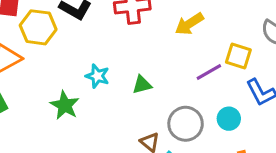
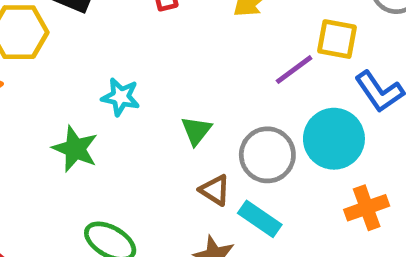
green triangle: (142, 85) -> (196, 131), moved, turned -30
cyan circle: (229, 119) -> (334, 139), size x1.6

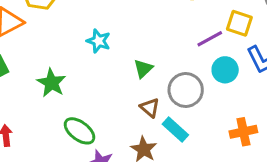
cyan circle: (334, 139) -> (225, 70), moved, size x0.7
green star: (75, 149) -> (51, 83), moved

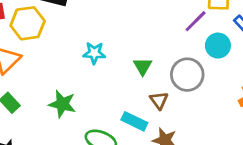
brown triangle: (150, 108) -> (159, 100), turned 30
cyan rectangle: (175, 130) -> (134, 121), moved

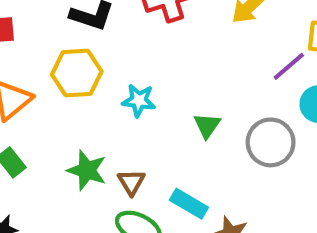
yellow hexagon: (28, 23) -> (77, 73), moved
brown triangle: (159, 100) -> (131, 182), moved

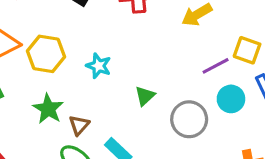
yellow hexagon: (77, 73) -> (46, 54), moved

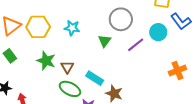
purple line: (216, 66) -> (136, 45), moved
gray circle: (189, 119) -> (121, 19), moved

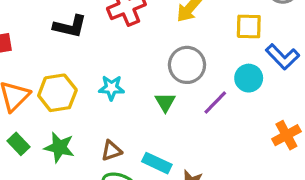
green star: (46, 61) -> (59, 147), moved
brown triangle: (67, 67) -> (111, 151), turned 48

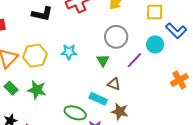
brown triangle: (111, 151) -> (114, 84), moved, turned 40

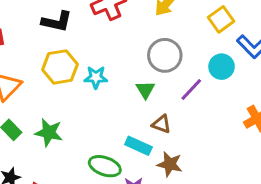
yellow square: (155, 12) -> (221, 19), turned -36
yellow hexagon: (35, 56) -> (60, 67), moved

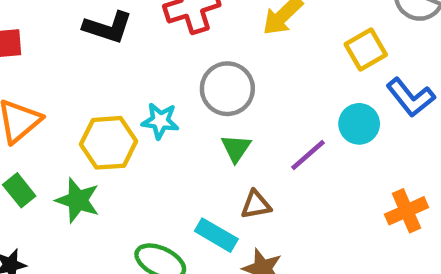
gray circle: (165, 55) -> (227, 89), moved
yellow hexagon: (60, 67) -> (108, 143), moved
brown triangle: (161, 124) -> (256, 205), turned -36

